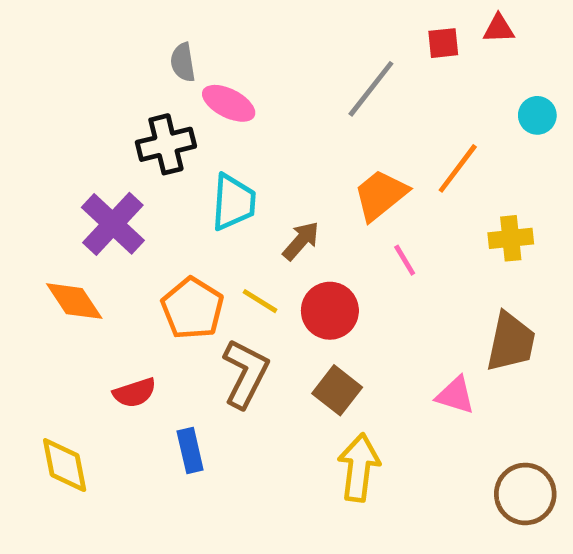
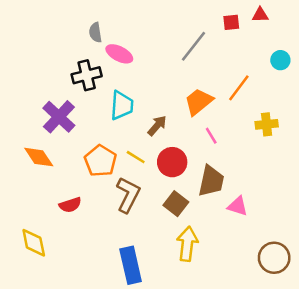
brown trapezoid: (511, 342) -> (211, 181), moved
blue rectangle: (190, 451) -> (131, 265), moved, size x1.6

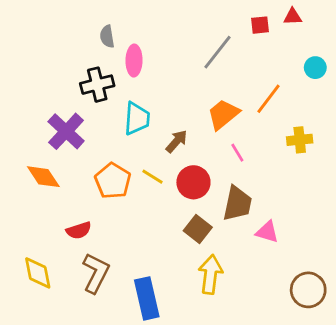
pink ellipse: (119, 54) -> (134, 61), turned 64
brown L-shape: (128, 195) -> (96, 273), moved

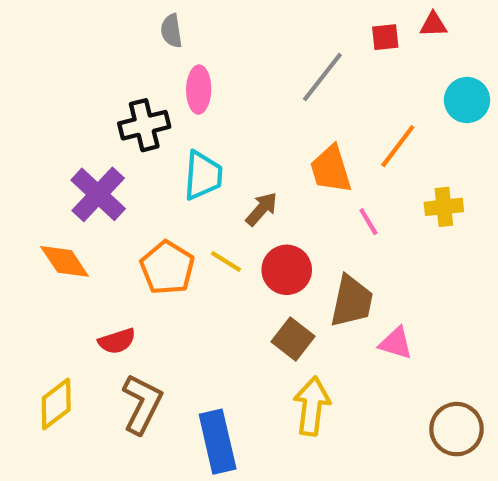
gray semicircle: (107, 36) -> (171, 31), moved
cyan circle: (315, 68) -> (467, 100), size x1.4
orange trapezoid: (223, 114) -> (331, 169), turned -68
pink line: (237, 153) -> (368, 222), moved
yellow diamond: (38, 273) -> (56, 404), turned 64

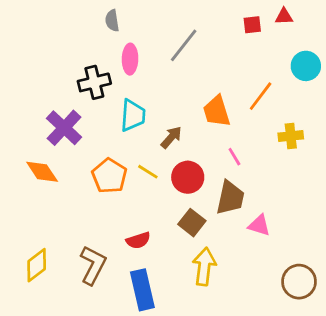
gray line: (322, 77) -> (184, 45), moved
pink line: (368, 222) -> (234, 157), moved
red semicircle: (117, 341) -> (138, 240), moved

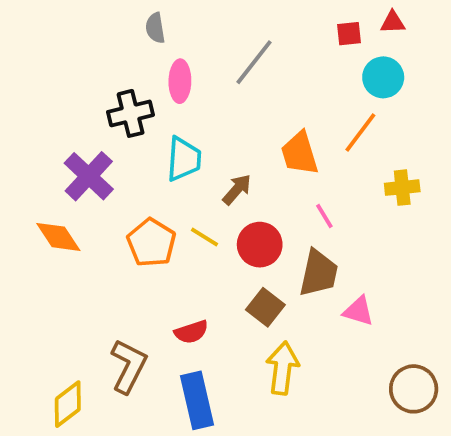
cyan circle: (306, 66) -> (383, 77), moved
yellow diamond: (37, 265) -> (68, 404), moved

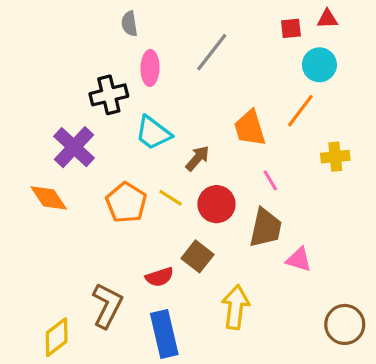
cyan trapezoid: (184, 159) -> (153, 133), turned 123
brown square: (265, 307) -> (197, 256), moved

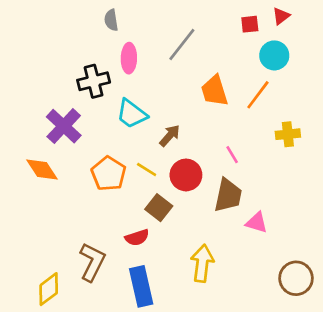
red triangle: (327, 19) -> (281, 16), turned -36
orange trapezoid: (250, 128) -> (214, 91), moved
brown square: (197, 256) -> (159, 208), moved

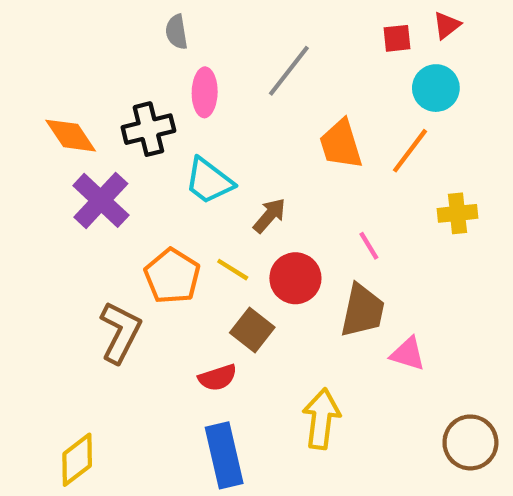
orange diamond: (42, 170) -> (71, 136), moved
brown L-shape: (92, 262) -> (120, 332), moved

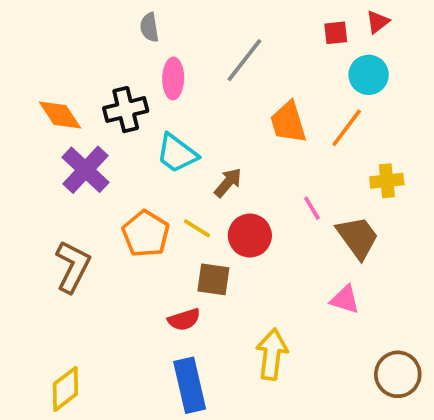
brown trapezoid: (362, 311) -> (358, 237), moved, turned -48
brown square: (252, 330) -> (213, 279), turned -30
brown L-shape: (120, 332) -> (73, 267), moved

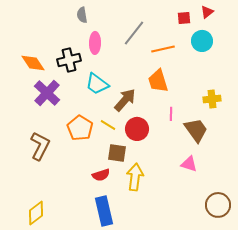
orange trapezoid: (288, 122) -> (158, 81), moved
orange line: (347, 128) -> (163, 49), moved, turned 40
brown arrow: (228, 183) -> (125, 100), size x1.4
pink line: (312, 208) -> (171, 114), turned 32
yellow arrow: (272, 354) -> (135, 177), moved

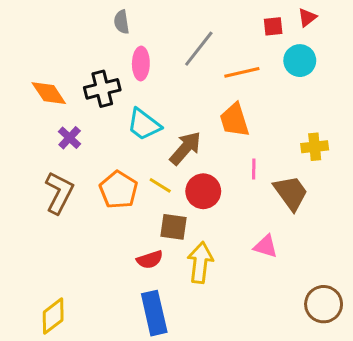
purple cross: (47, 93) -> (70, 138), size x0.6
brown L-shape: (40, 146) -> (59, 193), moved
pink triangle: (189, 164) -> (266, 246), moved

